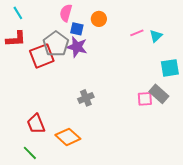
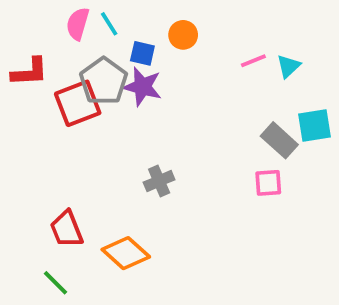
cyan line: (18, 13) -> (109, 24), moved
pink semicircle: (66, 13) -> (78, 24), moved
gray rectangle: (159, 94) -> (279, 140), moved

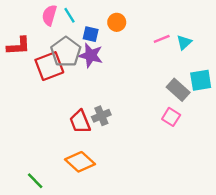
pink square: (268, 183) -> (171, 117), turned 36
red trapezoid: (67, 229) -> (80, 122), moved

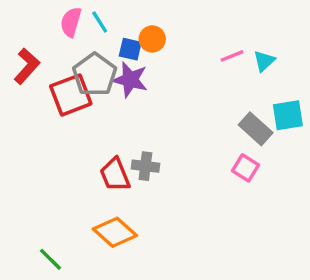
orange circle: (117, 22) -> (152, 39), moved
red L-shape: (19, 46) -> (27, 66), turned -45
gray cross: (101, 116) -> (145, 166), turned 30

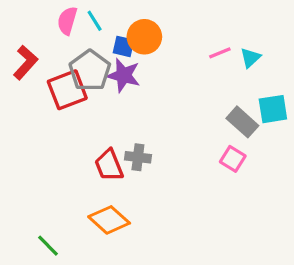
orange circle: (152, 39) -> (144, 37), size x1.4

